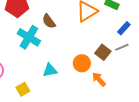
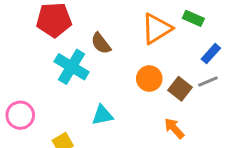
orange circle: (82, 63) -> (149, 79), moved

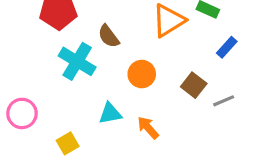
orange circle: (149, 79) -> (142, 74), moved
gray line: (208, 81) -> (224, 101), moved
orange arrow: (174, 128) -> (148, 128), moved

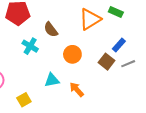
blue rectangle: (227, 47) -> (119, 45), moved
cyan cross: (77, 61) -> (30, 46), size x0.7
gray line: (224, 101) -> (128, 64), moved

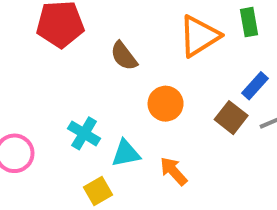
green rectangle: (116, 12) -> (249, 22), turned 56
cyan cross: (30, 46) -> (84, 133), moved
yellow square: (24, 100) -> (98, 191), moved

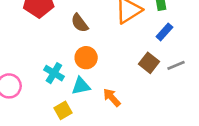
blue rectangle: (255, 86) -> (164, 32), moved
orange circle: (166, 104) -> (86, 58), moved

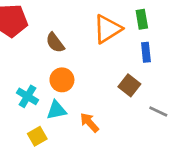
blue rectangle: (164, 32) -> (146, 52), turned -48
gray line: (176, 65) -> (158, 112), moved, turned 48

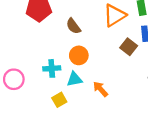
brown square: (129, 85) -> (129, 47), moved
cyan cross: (28, 96) -> (52, 68), turned -35

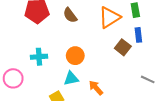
brown semicircle: (73, 26) -> (70, 15), moved
cyan cross: (52, 68) -> (39, 57), moved

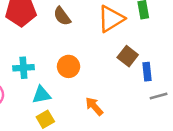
blue rectangle: (138, 35) -> (147, 72), moved
cyan triangle: (71, 78) -> (41, 95), moved
gray line: (148, 79) -> (159, 96), turned -40

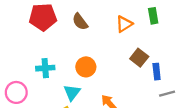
orange triangle: (111, 19) -> (124, 24), size x0.7
cyan triangle: (41, 95) -> (72, 92), moved, turned -42

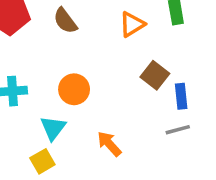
gray line: (167, 94) -> (178, 130), moved

